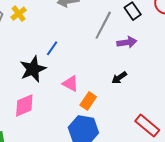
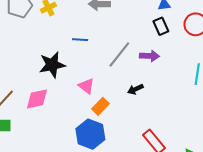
gray line: (103, 25) -> (119, 55), moved
blue line: (52, 48) -> (80, 40), moved, turned 49

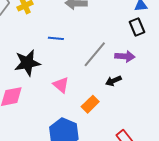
black arrow: (135, 89) -> (113, 81), moved
orange rectangle: (101, 106) -> (90, 104), moved

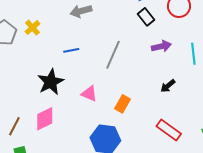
purple arrow: (125, 56) -> (161, 46), moved
black arrow: (113, 81) -> (168, 86), moved

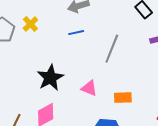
blue line: (71, 50) -> (76, 33), moved
orange rectangle: (123, 104) -> (123, 98), turned 60

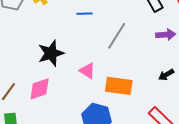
orange rectangle: (123, 98) -> (119, 86), size x1.5

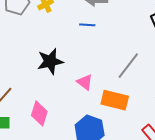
gray line: (117, 36) -> (128, 66), moved
pink diamond: (40, 89) -> (39, 113), moved, turned -60

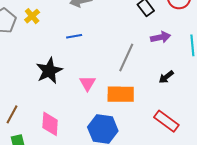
blue line: (87, 25) -> (74, 36), moved
pink triangle: (85, 82) -> (88, 83), turned 36

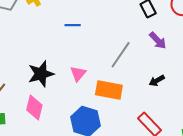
purple arrow: (161, 37) -> (158, 41), turned 48
black star: (49, 71) -> (41, 74), moved

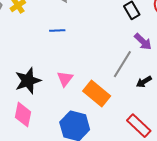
gray line: (121, 55) -> (122, 64), moved
orange rectangle: (109, 90) -> (97, 93), turned 32

